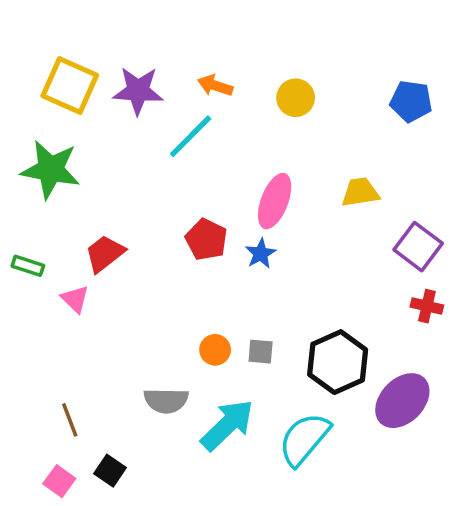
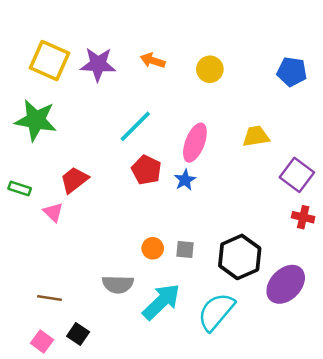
cyan line: (191, 136) -> (135, 126), moved
brown line: (70, 420) -> (49, 298), turned -60

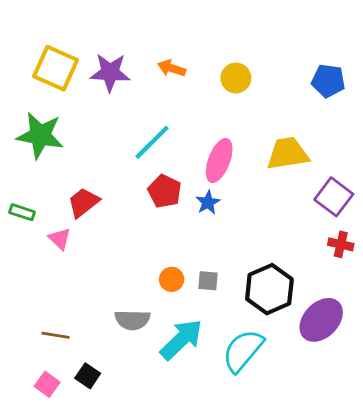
yellow trapezoid: (256, 136) -> (288, 153), size x1.4

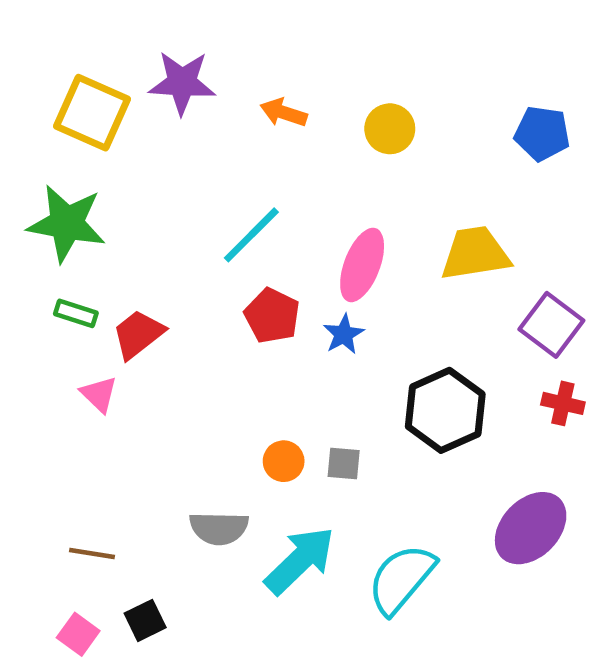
purple star: (110, 72) -> (182, 83), moved
green rectangle: (22, 212) -> (76, 313), moved
black hexagon: (269, 289) -> (445, 410), moved
black square: (88, 376) -> (145, 620), turned 30

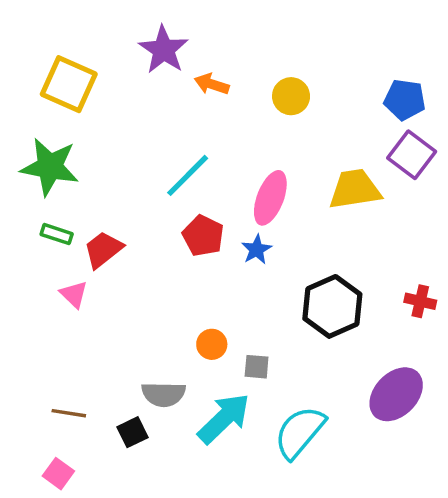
purple star: (182, 83) -> (164, 50), moved, turned 30
purple square: (551, 325) -> (412, 155), moved
gray square: (344, 463) -> (257, 367), moved
black square: (145, 620) -> (133, 432), moved

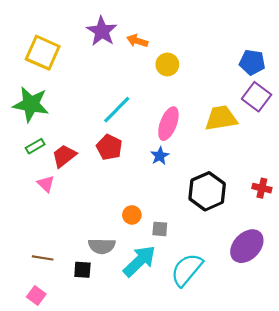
orange arrow: (212, 84) -> (137, 41), moved
yellow circle: (291, 96) -> (167, 64), moved
green rectangle: (57, 234) -> (35, 146), turned -48
red pentagon: (203, 236) -> (109, 147), moved
black square: (133, 432) -> (82, 270), turned 30

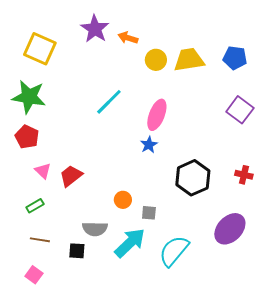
purple square: (257, 97) -> (240, 110), moved
yellow trapezoid: (221, 118) -> (189, 60), moved
green rectangle: (35, 146) -> (35, 206), moved
red pentagon: (109, 147) -> (27, 137), moved
red trapezoid: (64, 156) -> (71, 176), moved

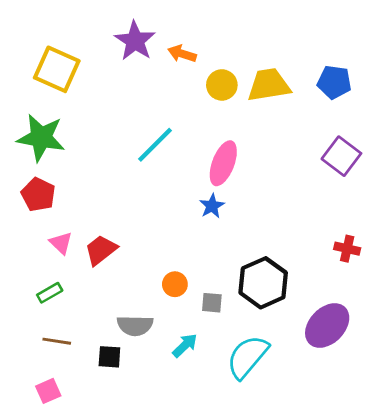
black hexagon: (193, 178) -> (263, 283), moved
cyan arrow: (130, 243) -> (185, 345), size x0.6
pink square: (34, 275) -> (48, 391), turned 30

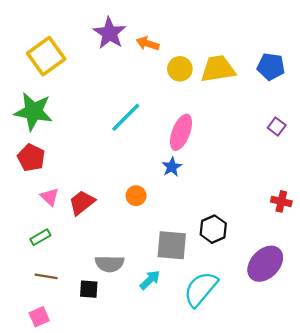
yellow square: (57, 69) -> (46, 56), turned 30
purple square: (341, 156) -> (277, 127), size x0.6
black hexagon: (263, 283) -> (213, 229), size x0.7
orange circle: (175, 284) -> (136, 196), moved
gray square: (212, 303) -> (172, 245), size x1.8

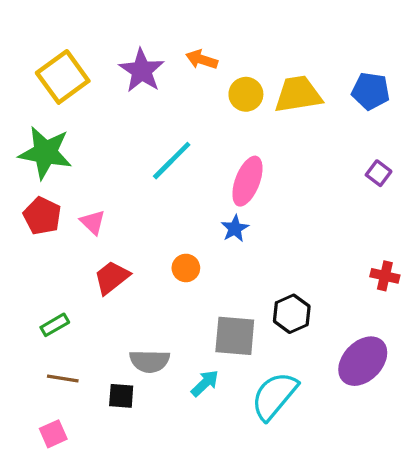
purple star: (110, 33) -> (142, 71), moved
pink triangle: (50, 197) -> (93, 222), moved

